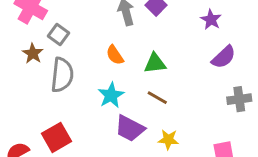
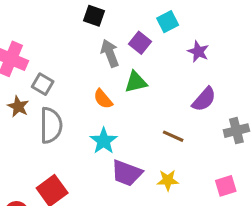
purple semicircle: (224, 57) -> (204, 99), moved
green triangle: (155, 63) -> (136, 82), moved
brown line: (157, 98) -> (173, 136), moved

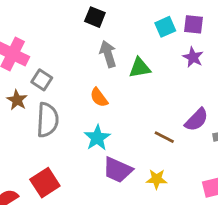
purple square: (140, 43) -> (193, 24), moved, turned -36
green triangle: (136, 82) -> (140, 68), moved
purple semicircle: (204, 99) -> (196, 120), moved

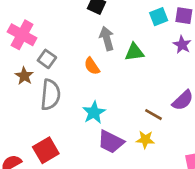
orange semicircle: (99, 97) -> (92, 66), moved
yellow star: (157, 179) -> (145, 140), moved

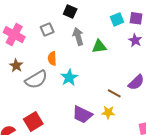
gray square: (47, 59) -> (47, 30), moved, turned 32
orange semicircle: (92, 66) -> (52, 58), moved, turned 32
gray semicircle: (50, 95) -> (36, 80), turned 55
cyan star: (94, 112) -> (69, 77), moved

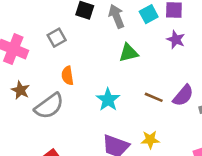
gray arrow: (78, 36) -> (116, 16), moved
cyan star: (69, 77) -> (108, 100), moved
brown line: (114, 93) -> (154, 97), moved

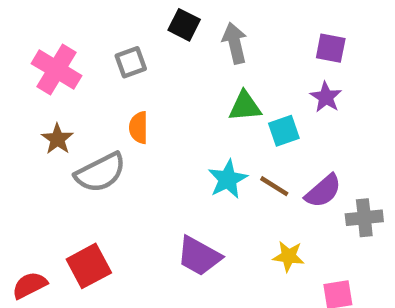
cyan square: (149, 14) -> (284, 131), moved
cyan star: (108, 100) -> (228, 179), moved
yellow star: (150, 140) -> (288, 256), moved

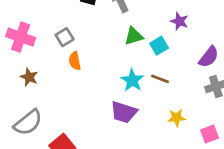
gray square: (131, 62) -> (65, 37), moved
gray semicircle: (100, 173) -> (28, 123), moved
purple semicircle: (323, 191) -> (209, 57), moved
purple trapezoid: (199, 256) -> (124, 112), moved

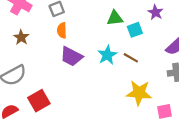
purple trapezoid: (124, 112) -> (71, 56), moved
yellow star: (176, 118) -> (139, 93), size x1.6

